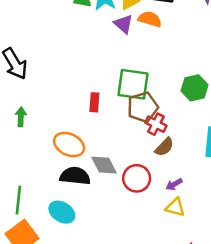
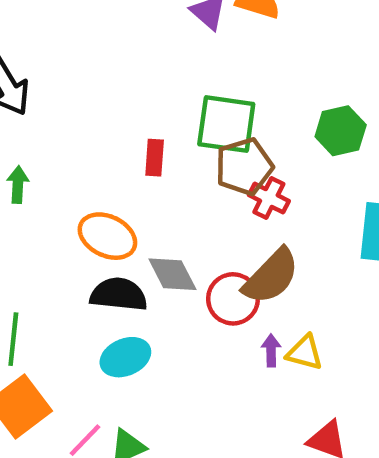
brown semicircle: (164, 147) -> (271, 276), moved, size x1.6
purple arrow: (174, 184) -> (271, 350), moved, turned 119
cyan ellipse: (62, 212) -> (125, 357), moved, turned -55

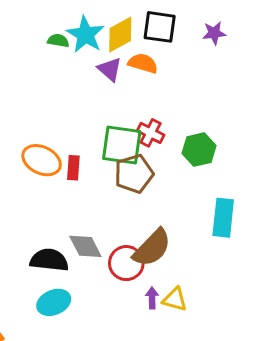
red cross: (269, 198) -> (151, 133), moved
orange ellipse: (107, 236) -> (42, 160), moved

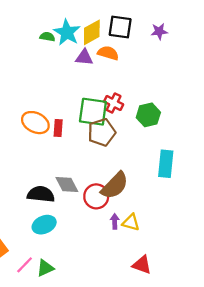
purple triangle: (110, 69) -> (84, 57), turned -36

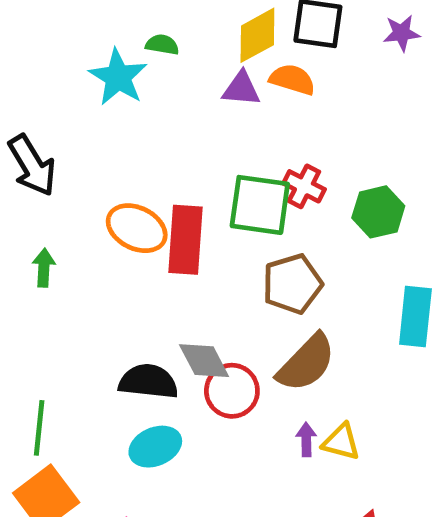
cyan star: (67, 32) -> (118, 77), moved
red rectangle: (58, 128) -> (185, 240), size x1.8
brown pentagon: (102, 132) -> (292, 284), moved
red circle: (96, 196) -> (232, 391), moved

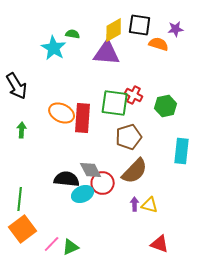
orange semicircle: (292, 79) -> (159, 44), moved
purple triangle: (241, 89) -> (107, 53), size x1.6
cyan ellipse: (155, 447) -> (83, 194), moved

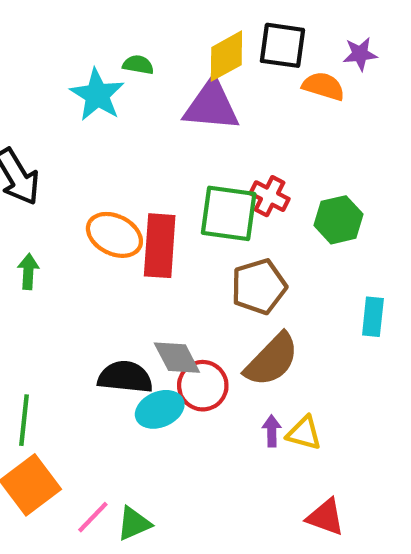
cyan rectangle: (182, 151) -> (373, 317), size x0.7

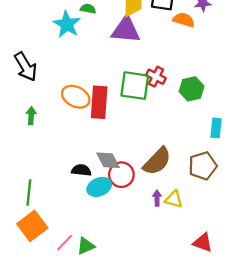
brown pentagon: (259, 287) -> (203, 166), moved
cyan rectangle: (373, 317) -> (216, 128), moved
black semicircle: (125, 377) -> (81, 170), size x0.7
red triangle: (326, 517) -> (203, 243), moved

